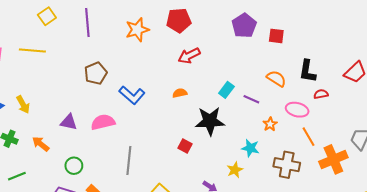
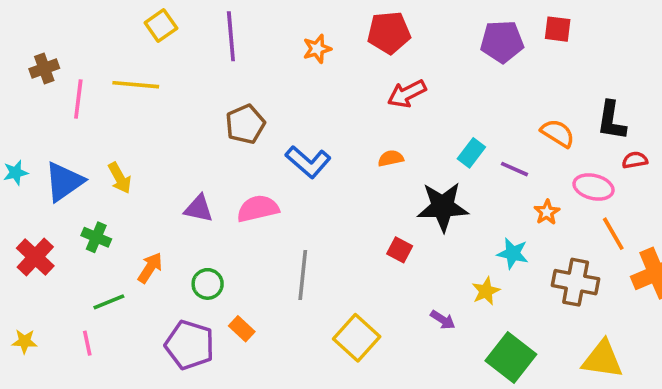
purple pentagon: (244, 26) -> (502, 42), turned 30
orange star: (137, 30) -> (317, 49), size x0.7
red square: (276, 36) -> (558, 29), moved
orange arrow: (41, 144) -> (150, 268), moved, turned 84

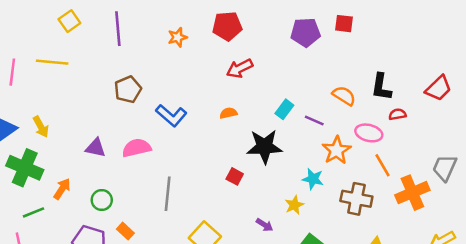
orange star: (547, 212) -> (337, 150), size x1.6
green cross: (96, 237) -> (25, 168), size x1.8

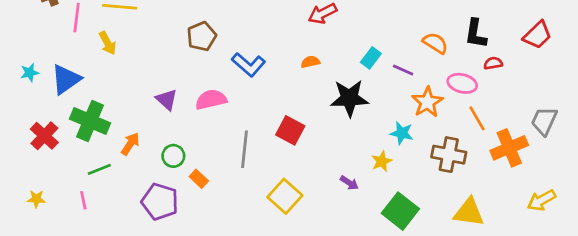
yellow arrow: (41, 127) -> (107, 43), moved
purple triangle: (96, 148) -> (167, 99), turned 30
red square: (235, 176) -> (290, 130), moved, size x1.5
orange rectangle: (125, 231) -> (199, 179), moved

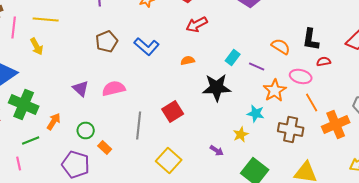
blue L-shape: (249, 65) -> (147, 46), moved
red square: (290, 130) -> (173, 111), turned 30

